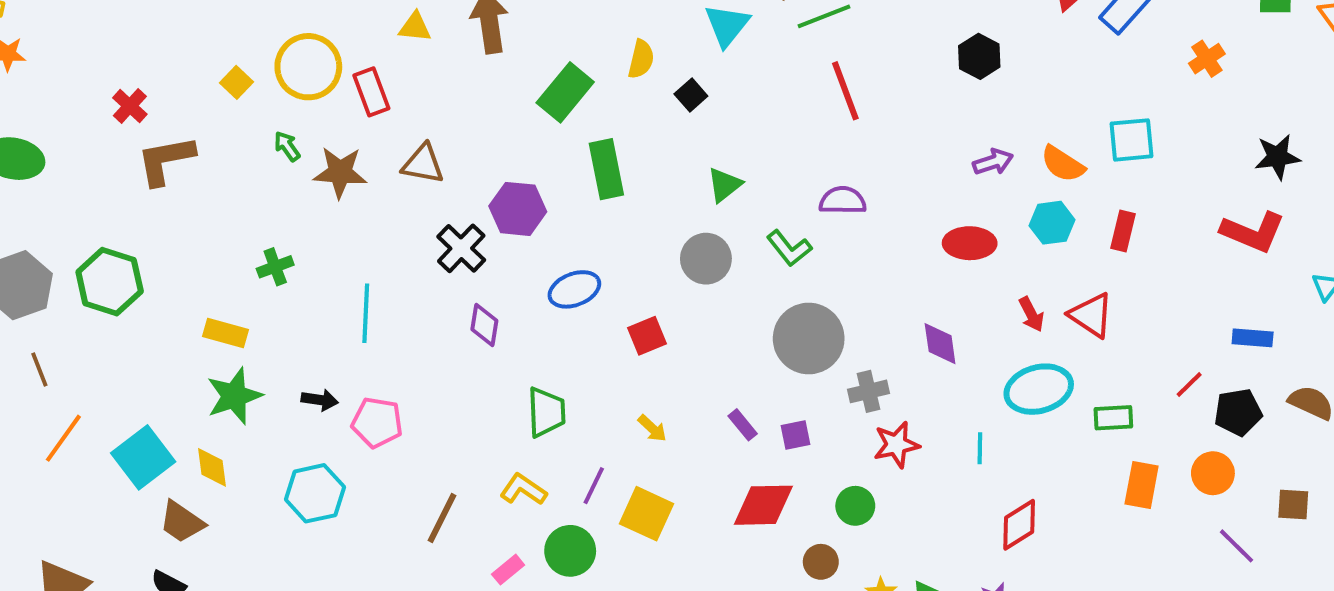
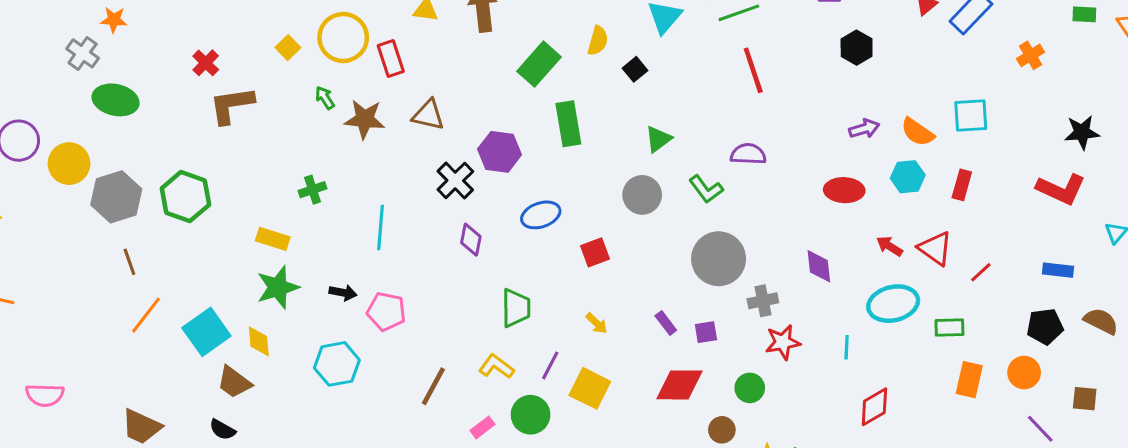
red arrow: (1031, 314) -> (890, 246), turned 148
red line: (1189, 385) -> (981, 272), moved

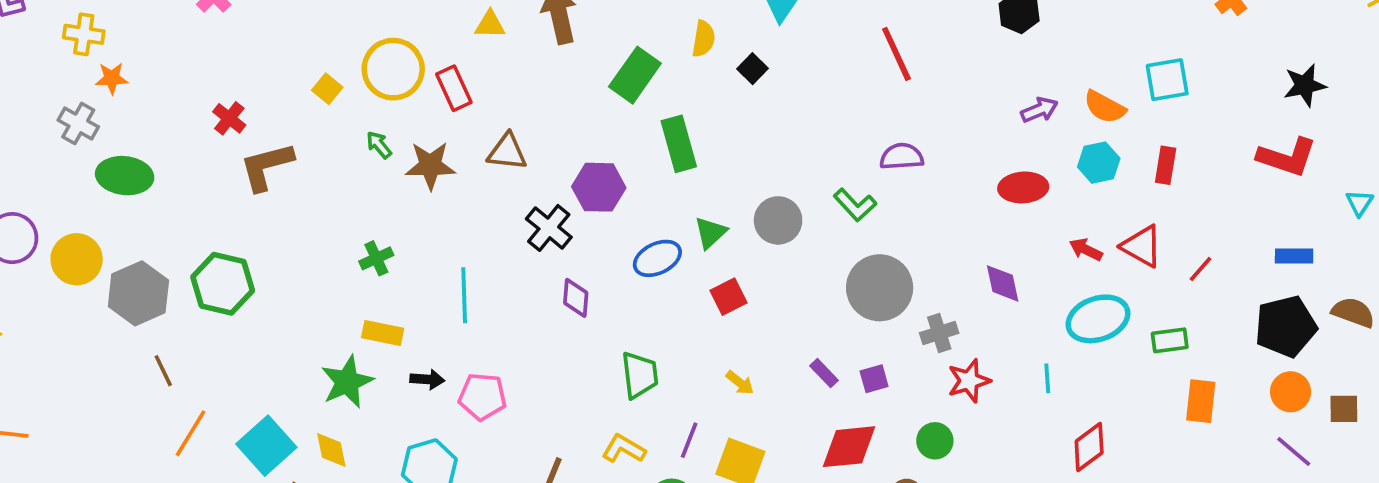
green triangle: (658, 139) -> (711, 233), moved
yellow rectangle: (273, 239) -> (383, 333), moved
black pentagon: (1045, 327) -> (1286, 326), size x1.4
orange circle: (1024, 373) -> (1291, 392), moved

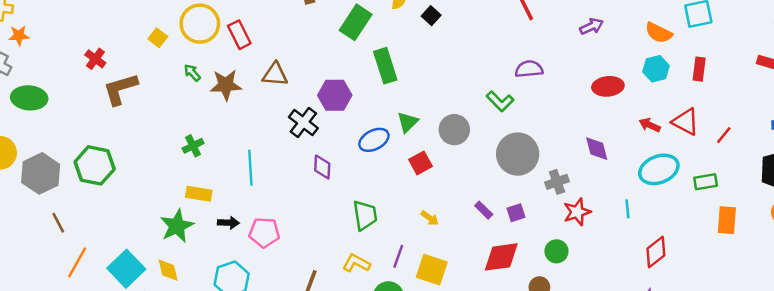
purple arrow: (1039, 110) -> (592, 26), moved
gray circle: (778, 220) -> (454, 130), moved

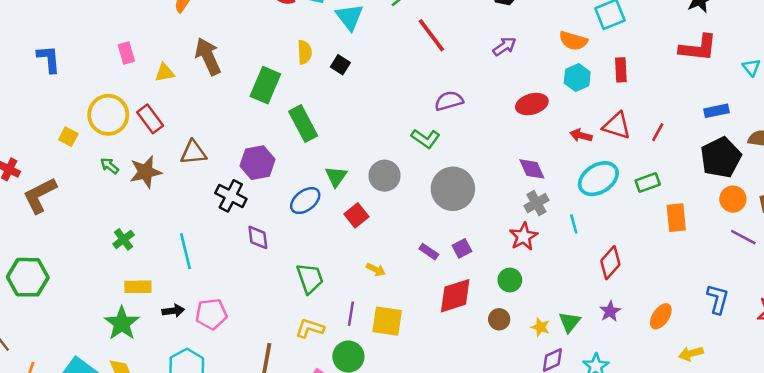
gray cross: (557, 182) -> (536, 203), moved

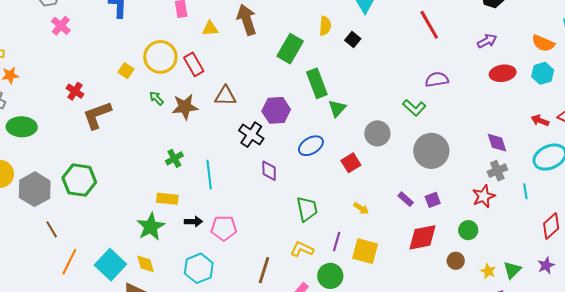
red ellipse: (532, 104) -> (503, 73), moved
green triangle: (336, 177) -> (337, 108), moved
green cross: (124, 239) -> (174, 158), moved

